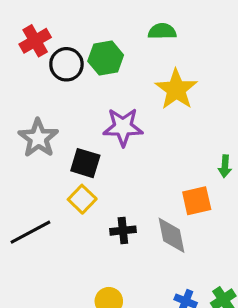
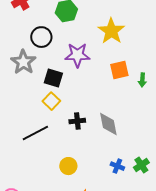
black circle: (66, 64) -> (41, 37), moved
orange square: (197, 201) -> (119, 70), moved
black line: (30, 232) -> (35, 133), moved

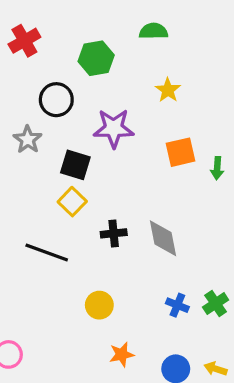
yellow star: (111, 31) -> (168, 90), size x0.6
gray star: (23, 62) -> (28, 139), size x0.7
black line: (35, 133) -> (47, 253), turned 48

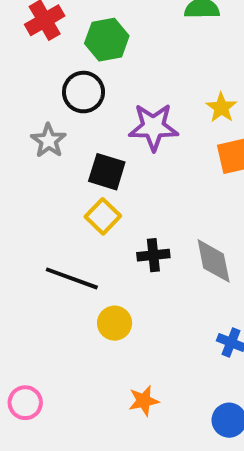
green hexagon: (96, 58) -> (107, 40), moved
yellow star: (168, 90) -> (221, 108), moved
yellow circle: (99, 305) -> (115, 323), moved
orange star: (122, 354) -> (144, 401), moved

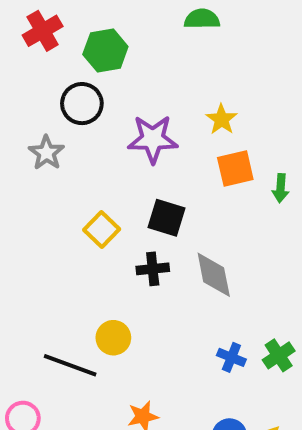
black square: (107, 172) -> (166, 218), moved
black line: (72, 278) -> (70, 365), moved

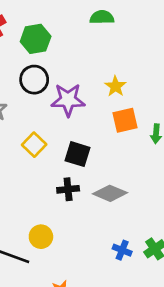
black circle: (82, 104) -> (34, 80), moved
yellow square: (102, 229) -> (34, 145), moved
gray diamond: (214, 275) -> (110, 193), turned -56

